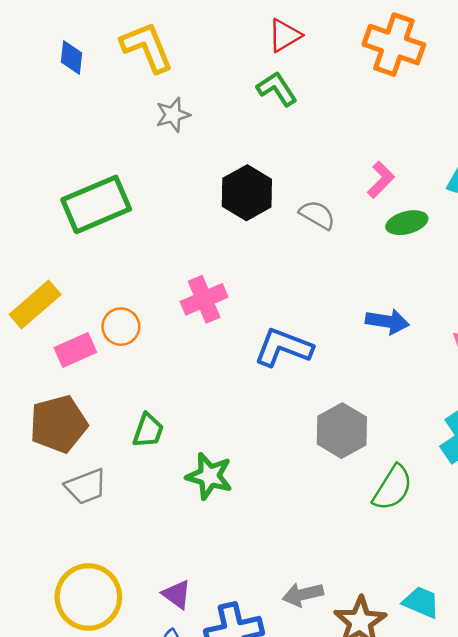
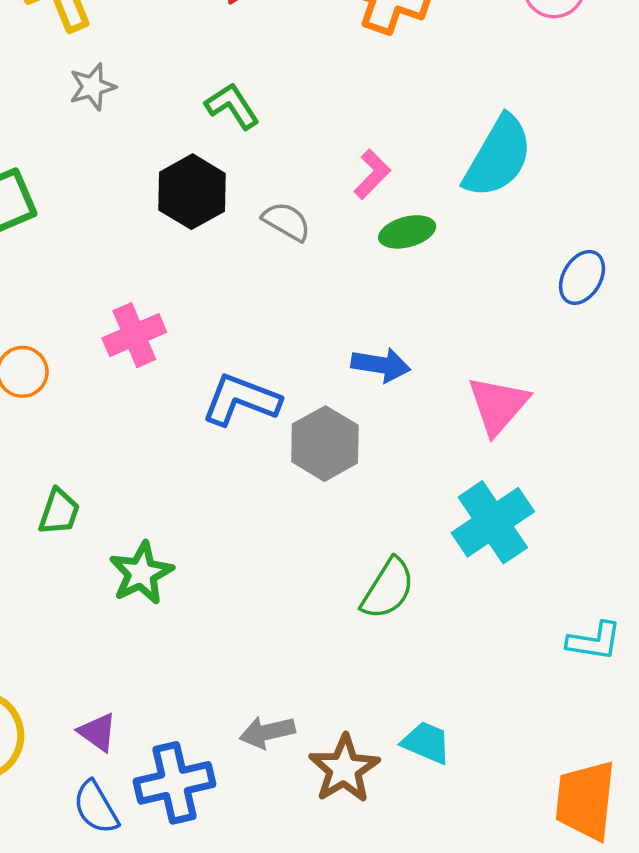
green L-shape: (277, 89) -> (232, 106), moved
gray hexagon: (342, 431) -> (325, 444), moved
green star: (209, 476) -> (141, 573), turned 30

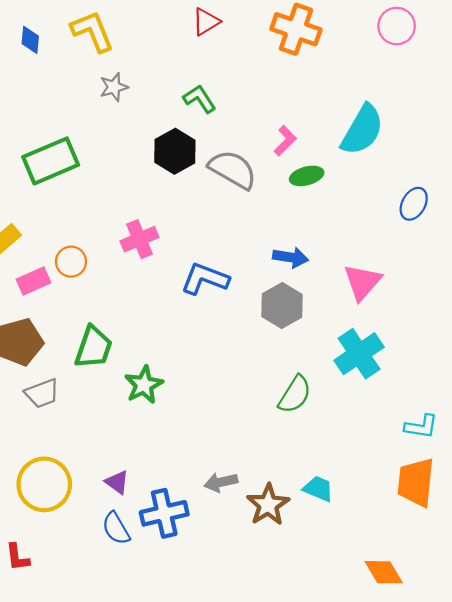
gray semicircle: (286, 221) -> (233, 170), size x1.6
gray hexagon: (325, 444) -> (282, 306), moved
green trapezoid: (59, 512) -> (93, 347), size x1.5
orange trapezoid: (586, 800) -> (416, 482), moved

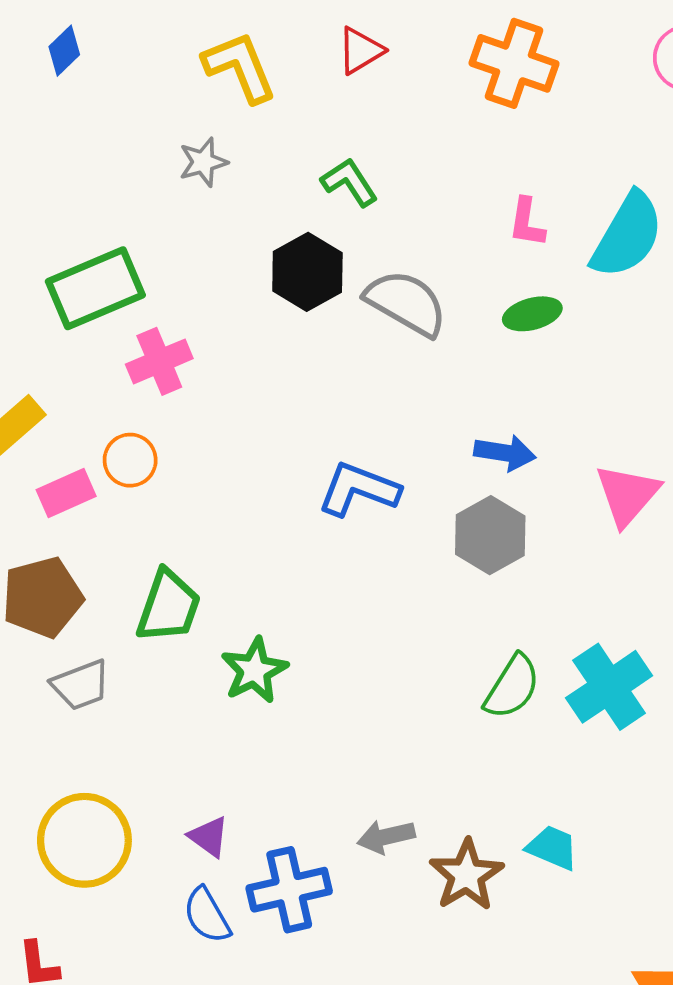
yellow L-shape: (92, 31) -> (240, 67), moved
blue diamond: (30, 40) -> (64, 51), moved, turned 40
pink L-shape: (285, 141) -> (527, 222), moved, turned 144
pink cross: (140, 239) -> (159, 361), moved
cyan cross: (359, 354) -> (609, 687), moved

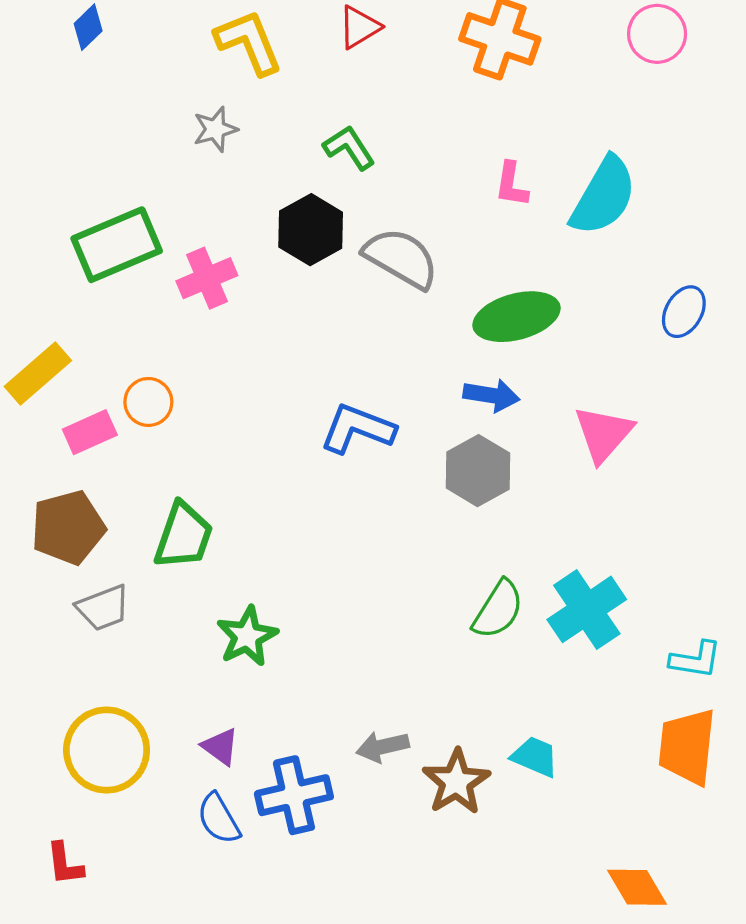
green ellipse: (532, 314) -> (517, 317), moved, size x1.6
pink cross: (159, 361) -> (207, 278), moved
green star: (254, 670) -> (247, 636), moved

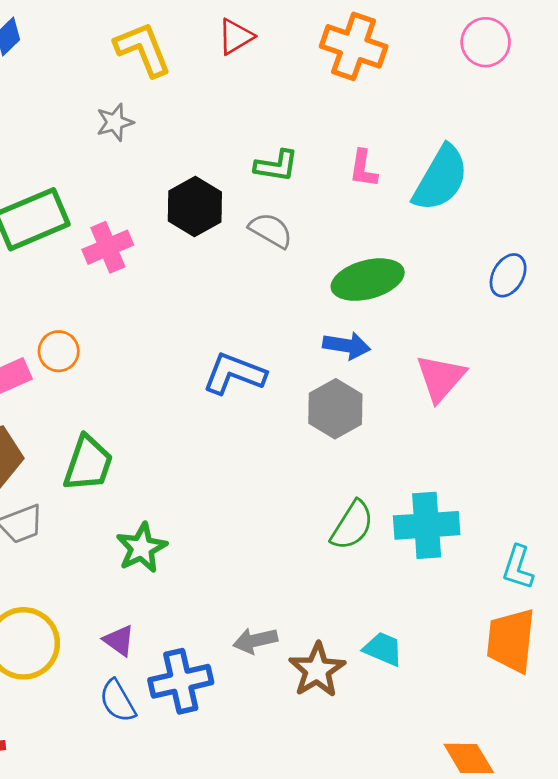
green L-shape: (349, 148) -> (276, 166), moved, turned 132
gray semicircle: (401, 258) -> (271, 230), size x0.7
cyan cross: (587, 609) -> (427, 525), turned 30
cyan L-shape: (696, 660) -> (518, 567), turned 99

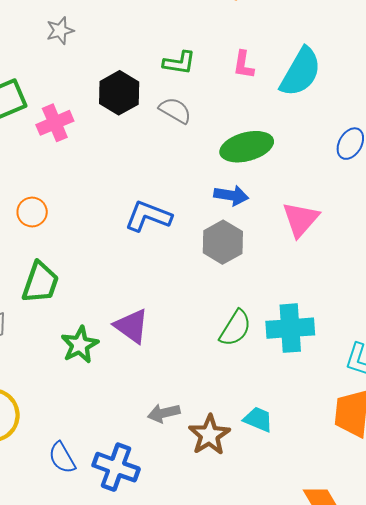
orange circle: (59, 351) -> (32, 212), moved
purple triangle: (119, 640) -> (132, 326), moved, size x1.5
blue cross: (181, 681) -> (116, 467), moved, turned 33

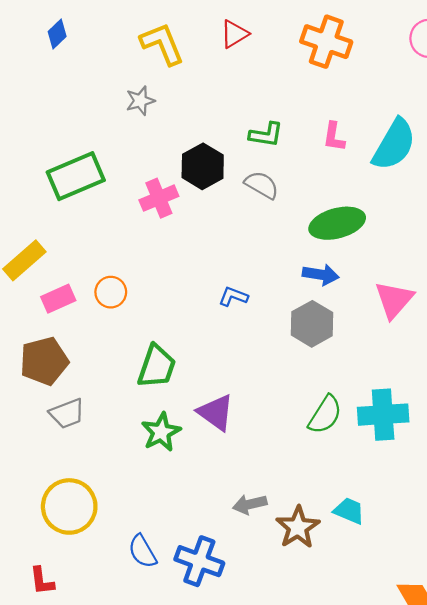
pink cross: (55, 123) -> (159, 198), moved
blue L-shape: (148, 216) -> (233, 296), size x0.6
green trapezoid: (40, 283) -> (157, 366), moved

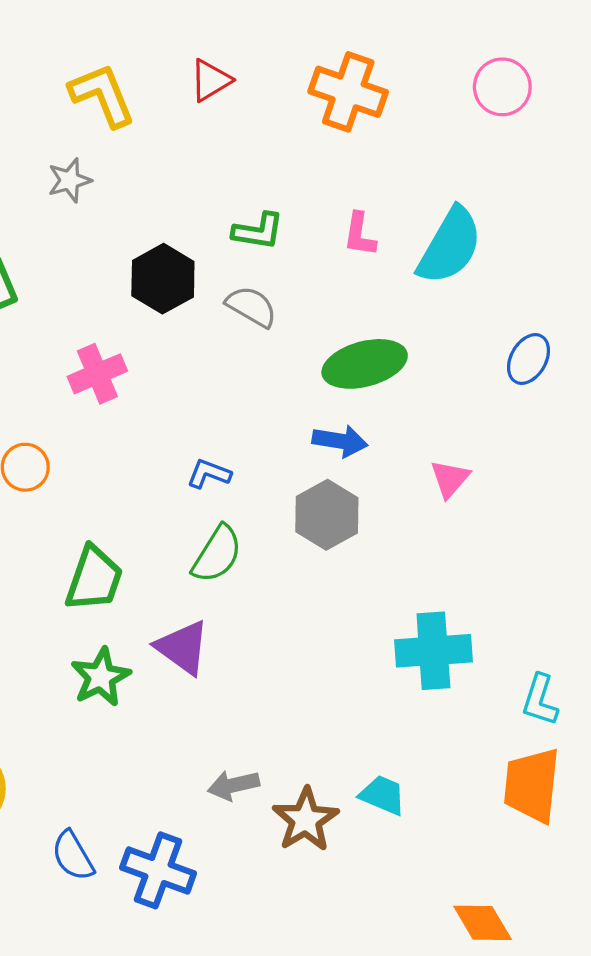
pink cross: (159, 198) -> (97, 374), moved
pink triangle: (394, 300) -> (450, 479), size x0.7
green semicircle: (325, 415) -> (217, 554), moved

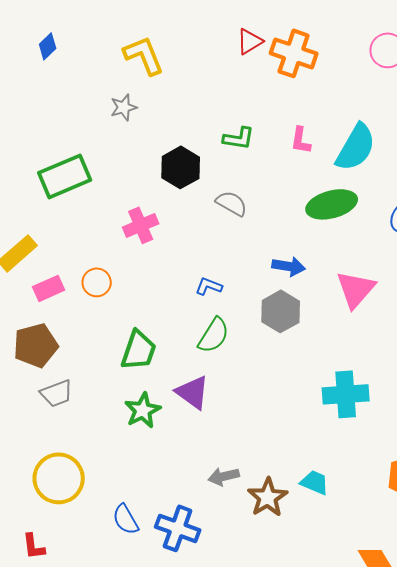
red triangle: (210, 80) -> (250, 41), moved
gray semicircle: (251, 307) -> (232, 203), moved
green ellipse: (365, 364) -> (332, 204), moved
pink triangle: (450, 479) -> (356, 289), size x1.6

